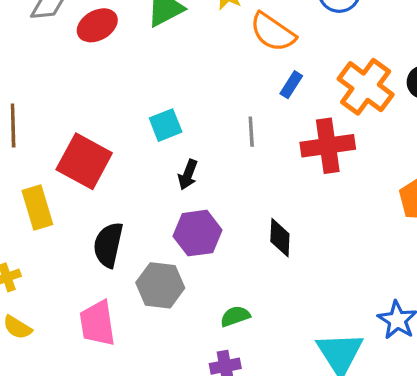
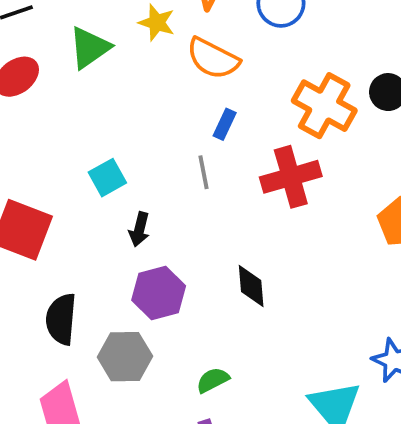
blue rectangle: (291, 85) -> (225, 124), moved

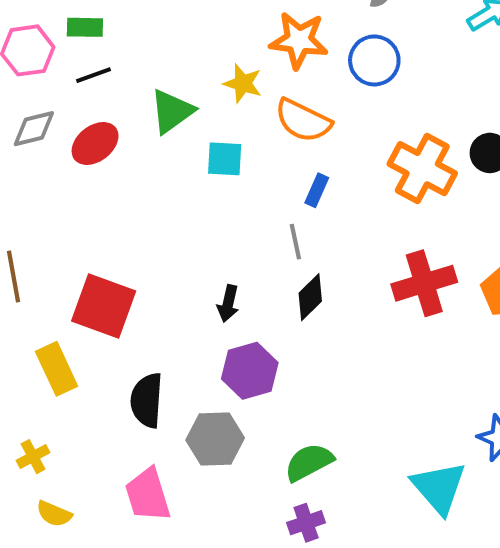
red cross: (291, 177) -> (424, 283), moved
cyan square: (107, 178) -> (225, 159), moved, turned 33
black diamond: (251, 286) -> (310, 297), moved, turned 51
green semicircle: (213, 380) -> (309, 462), size x1.4

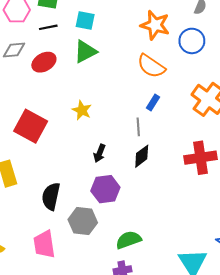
yellow star: (243, 83) -> (82, 110), moved
cyan square: (225, 159) -> (85, 20), moved
red square: (104, 306) -> (31, 126), moved

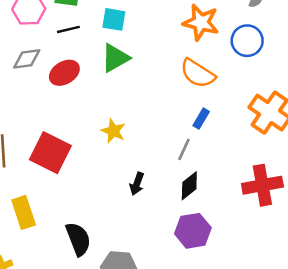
gray line: (138, 127) -> (184, 149), turned 30
purple hexagon: (105, 189) -> (193, 231), moved
black semicircle: (51, 196) -> (78, 239), turned 148

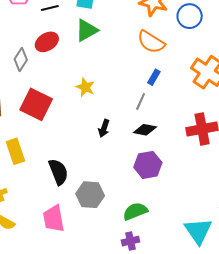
gray diamond: (27, 59) -> (21, 59), moved, turned -50
black diamond: (189, 186) -> (145, 130), turned 50

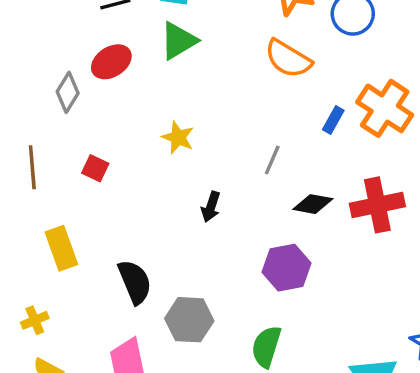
blue rectangle: (154, 77) -> (333, 120), moved
red square: (36, 104) -> (95, 168), size x0.5
black diamond: (145, 130) -> (313, 204), moved
green semicircle: (135, 211) -> (266, 347), turned -50

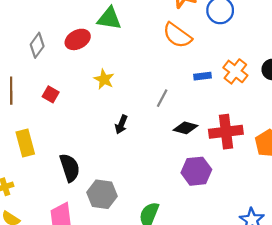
green triangle: (178, 41) -> (109, 18), turned 35
red ellipse: (111, 62) -> (78, 39), moved
orange cross: (385, 108) -> (235, 71), size x0.7
blue rectangle: (333, 120) -> (202, 76), turned 49
purple hexagon: (287, 268) -> (196, 171), moved

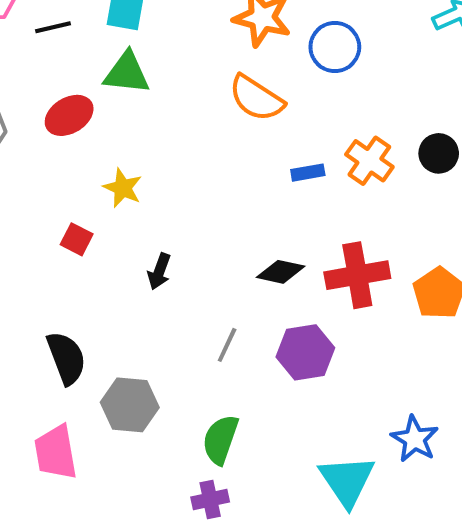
red square: (51, 94) -> (77, 239), moved
gray line: (162, 98) -> (227, 345), moved

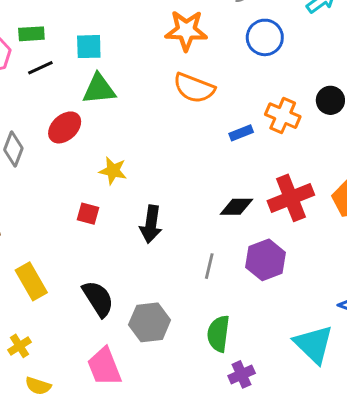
blue circle: (335, 47) -> (265, 37), moved
black arrow: (159, 271) -> (151, 224), size x1.4
purple cross: (210, 500) -> (242, 374), moved

